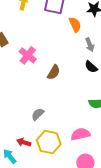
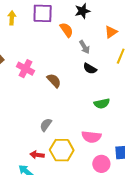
brown semicircle: (54, 72) -> (54, 81), turned -63
pink semicircle: (80, 134) -> (91, 137), turned -150

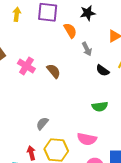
black semicircle: (90, 69) -> (103, 70), moved
brown semicircle: (54, 81) -> (54, 71), moved
red arrow: (37, 155) -> (31, 153), turned 64

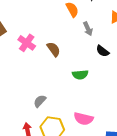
green semicircle: (100, 107) -> (80, 75), moved

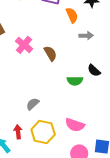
gray arrow: (88, 29) -> (86, 36), turned -72
black semicircle: (103, 51) -> (94, 70), moved

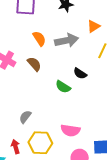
orange semicircle: (72, 15) -> (39, 39), moved
gray arrow: (86, 36) -> (67, 40), size x1.6
green semicircle: (75, 81) -> (63, 87), turned 42

